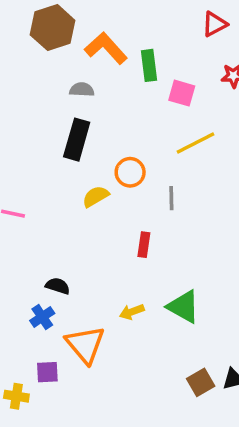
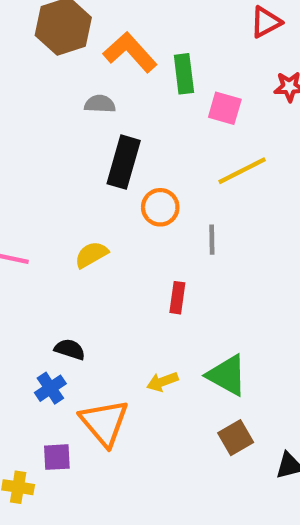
black rectangle: (77, 140) -> (124, 162), moved
yellow semicircle: (96, 196) -> (91, 255), moved
brown square: (201, 382) -> (236, 438), moved

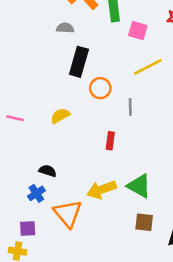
yellow arrow: (162, 382) -> (102, 190), size x1.6
brown square: (236, 438) -> (144, 222), turned 36
purple square: (57, 457) -> (28, 229), moved

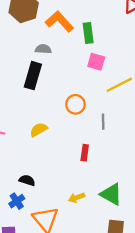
pink square: (138, 30) -> (96, 62), moved
black rectangle: (79, 62) -> (33, 76), moved
yellow arrow: (102, 190) -> (77, 198), size x0.6

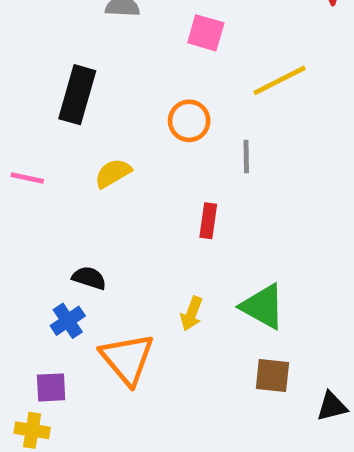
pink square: (96, 62) -> (206, 33), moved
black rectangle: (33, 76) -> (77, 95), moved
yellow arrow: (77, 198) -> (191, 314), turned -49

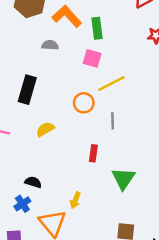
yellow line: (280, 80) -> (111, 84), moved
green triangle: (263, 306) -> (123, 179), moved, turned 35
yellow arrow: (191, 314) -> (75, 200), moved

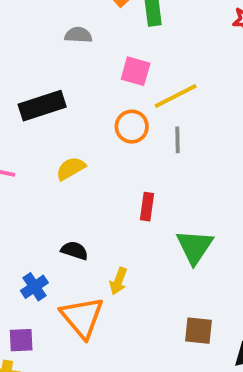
pink square: (92, 58) -> (136, 71), moved
black rectangle: (27, 90) -> (42, 106), turned 56
gray line: (113, 121) -> (177, 140), moved
black semicircle: (33, 182) -> (75, 250), moved

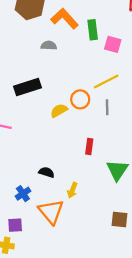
pink square: (136, 71) -> (113, 44), moved
yellow semicircle: (71, 168) -> (59, 111), moved

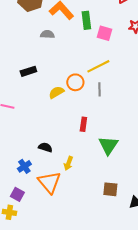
black rectangle: (27, 87) -> (28, 71), size x0.7
purple square: (15, 225) -> (17, 194), turned 32

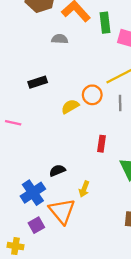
black semicircle: (45, 147) -> (57, 170), turned -40
blue cross: (24, 166) -> (33, 193), size x1.5
purple square: (17, 194) -> (36, 225), moved, turned 32

